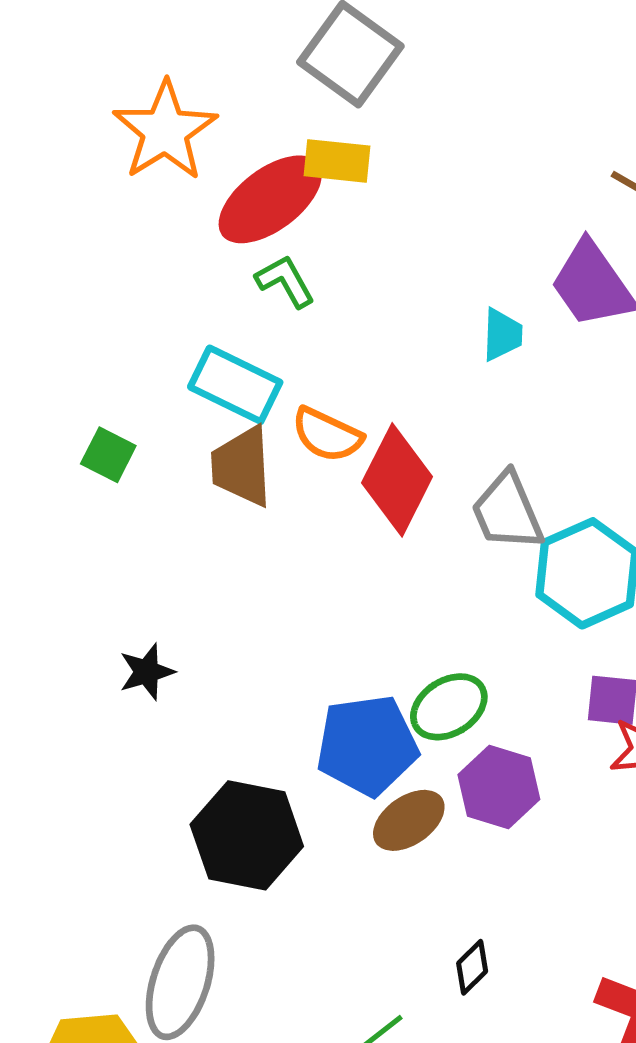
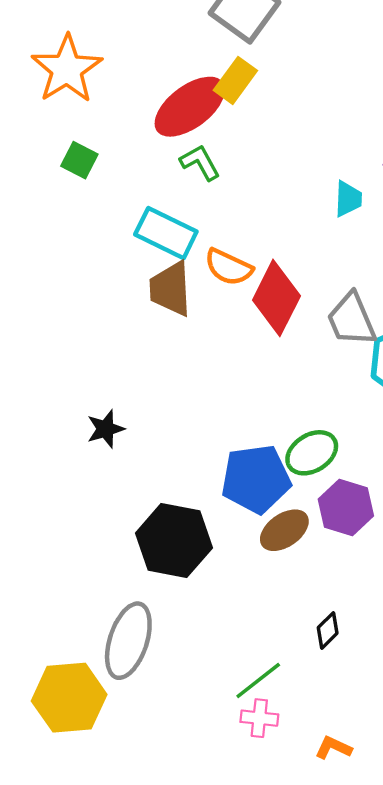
orange star: (165, 131) -> (67, 69), moved
yellow rectangle: (337, 161) -> (235, 80), turned -60
green square: (108, 455) -> (79, 160), moved

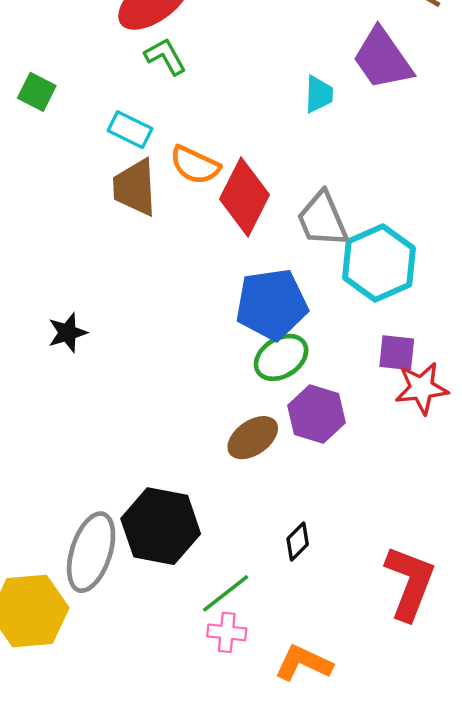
green square: (79, 160) -> (37, 92), moved
cyan rectangle: (166, 233) -> (130, 130), size x0.7
blue pentagon: (256, 479) -> (272, 304), moved
black hexagon: (174, 540) -> (161, 526), moved
orange L-shape: (333, 748) -> (303, 663), size x1.5

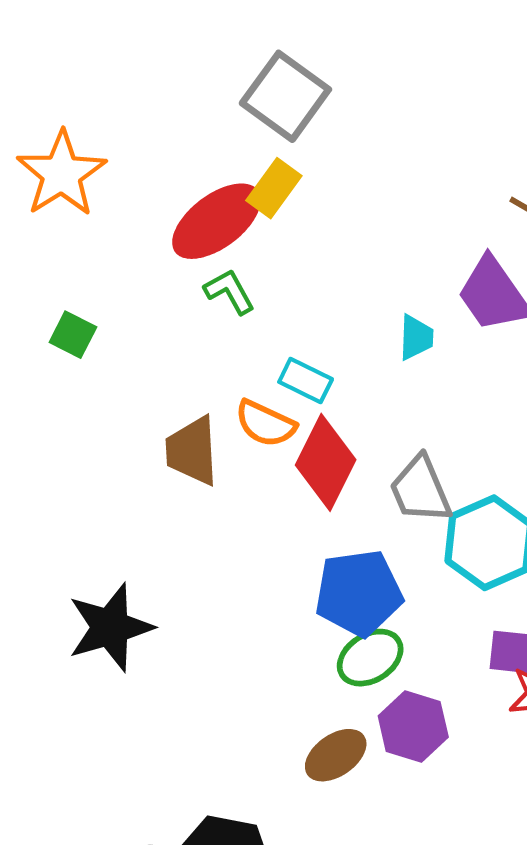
cyan rectangle: (130, 130) -> (306, 381), moved
black star: (67, 333) -> (110, 627), size x1.8

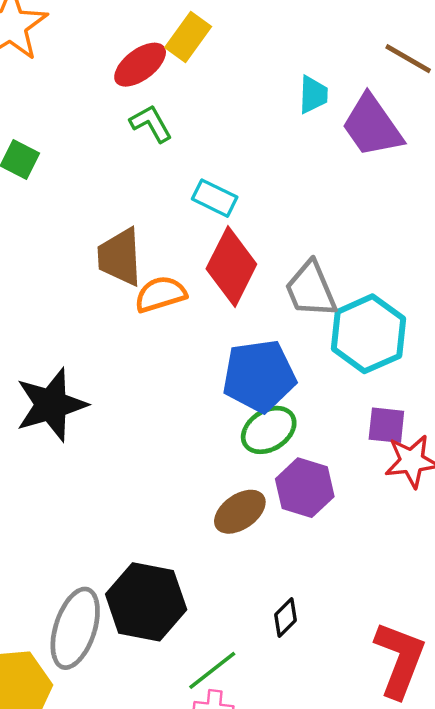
red ellipse: (217, 221) -> (140, 65), size x0.7
cyan trapezoid: (416, 337) -> (313, 95), moved
orange semicircle: (265, 424) -> (161, 294), moved, turned 138

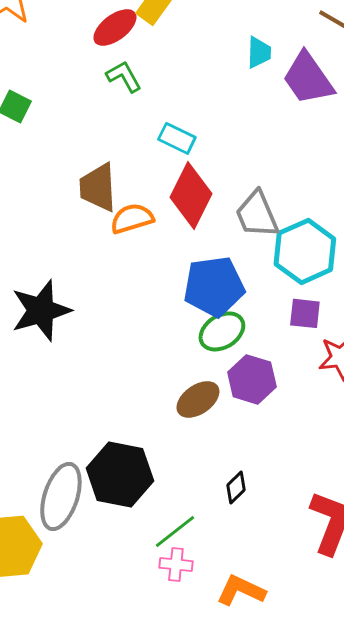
purple square: (386, 425) -> (305, 313), moved

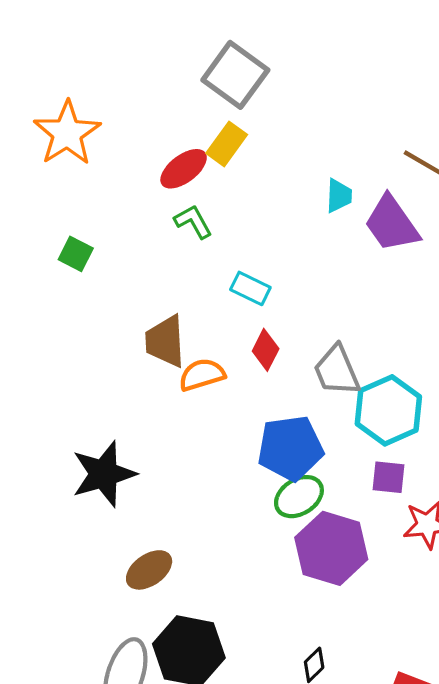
red diamond: (191, 195) -> (266, 350), size x0.6
purple hexagon: (252, 379) -> (331, 548), size x1.4
brown ellipse: (198, 399) -> (149, 570), moved

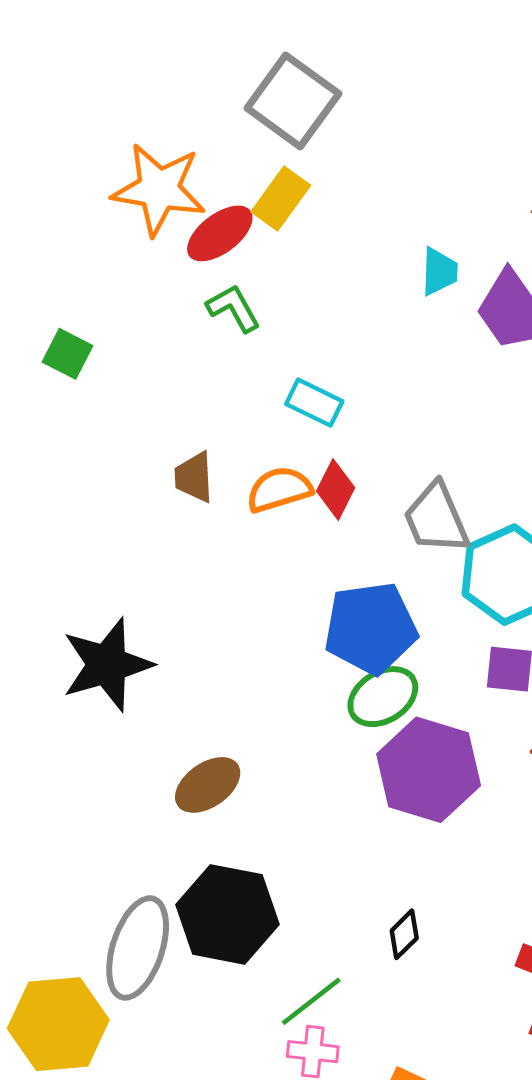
orange star: (67, 133) -> (159, 189), moved, turned -30
brown trapezoid: (165, 341) -> (194, 477), size x0.7
orange semicircle: (202, 375) -> (279, 489), moved
brown ellipse: (149, 570) -> (208, 785), moved

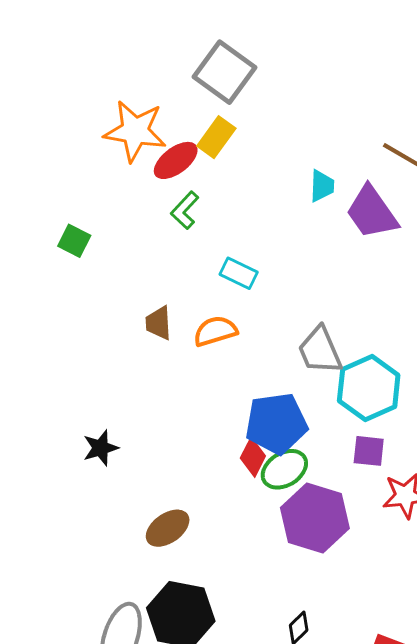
green L-shape: (234, 308) -> (185, 210), turned -108
red diamond: (336, 489) -> (253, 457), moved
black star: (107, 665) -> (101, 448), size x0.6

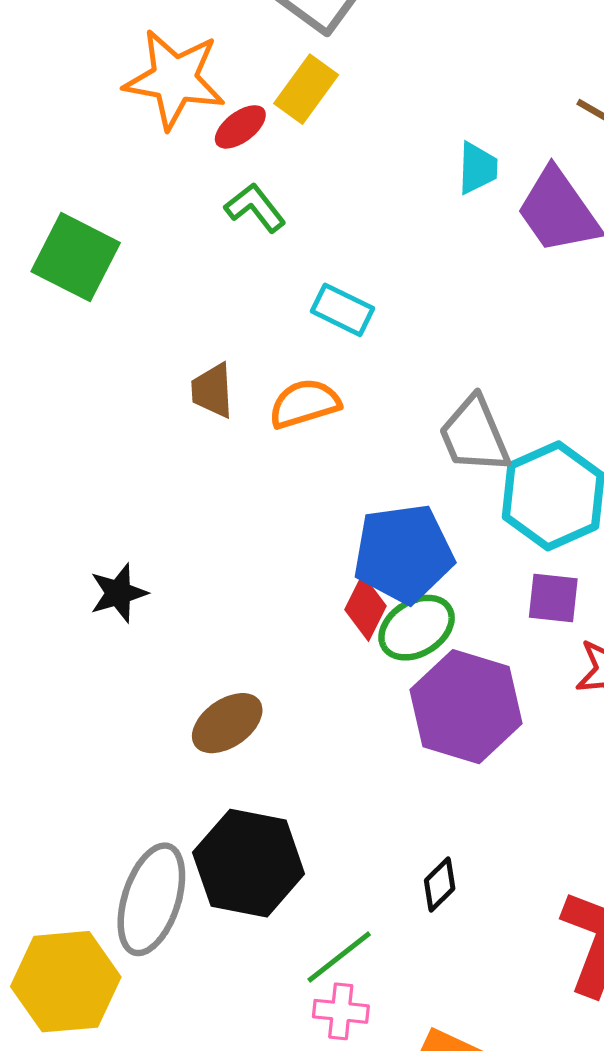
red ellipse: (176, 160) -> (240, 127), size x0.7
green L-shape: (185, 210) -> (255, 208), turned 99
green square: (74, 241) -> (76, 257), size x1.6

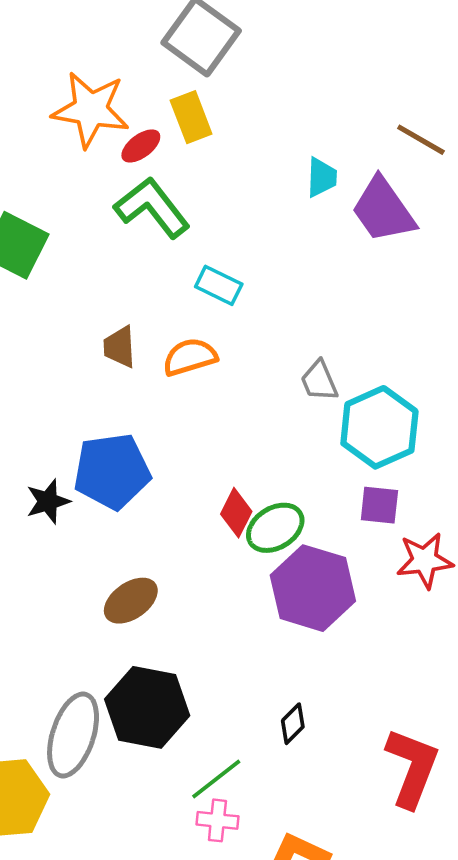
yellow rectangle: (306, 89) -> (191, 117), turned -57
green L-shape: (255, 208) -> (152, 208), size x1.6
gray trapezoid: (474, 435) -> (319, 381), size x0.7
blue pentagon: (403, 553) -> (112, 471), moved

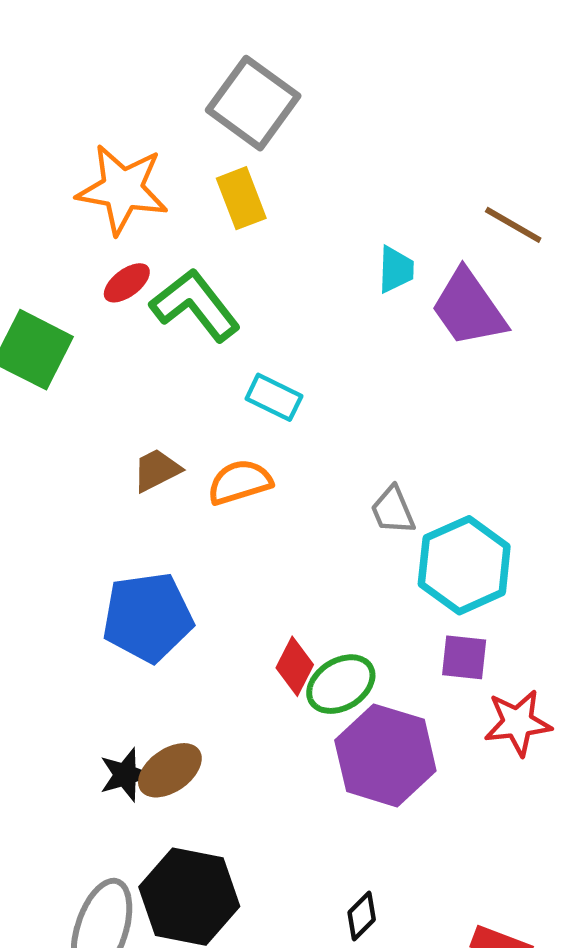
red ellipse: (141, 146) -> (127, 283), moved
brown trapezoid: (119, 347) -> (157, 470), turned 66
black star: (48, 501) -> (125, 775), moved

